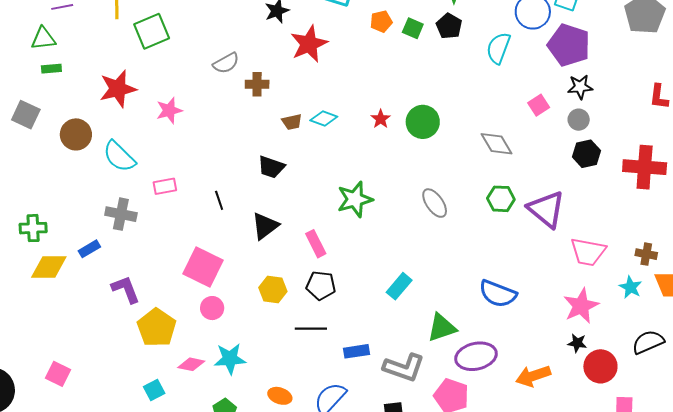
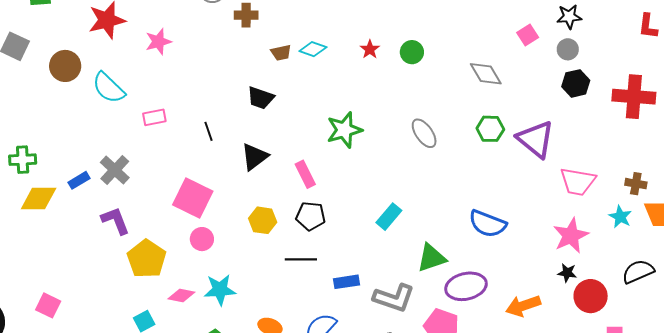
green circle: (423, 122) -> (412, 52), size x0.7
gray cross: (121, 214) -> (115, 170), moved, turned 32

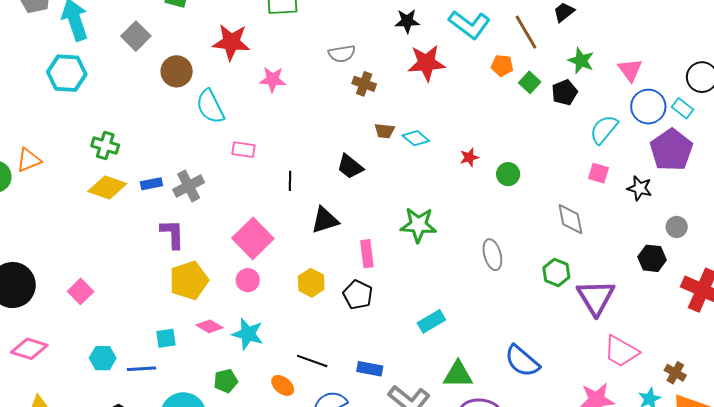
black star: (569, 17) -> (640, 188), moved
pink square: (528, 35) -> (599, 173), moved, turned 30
gray circle: (568, 49) -> (677, 227), moved
black line: (301, 259) -> (312, 361), moved

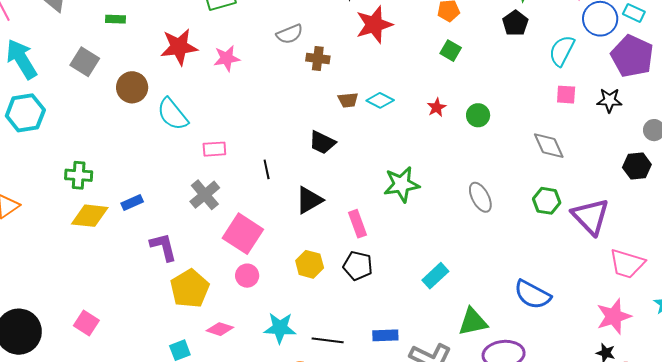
pink star: (273, 79) -> (227, 58), moved
green square: (530, 82) -> (451, 51), moved
gray cross: (189, 186) -> (205, 195), moved
cyan star: (248, 334) -> (280, 328), moved

